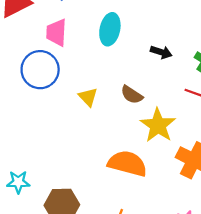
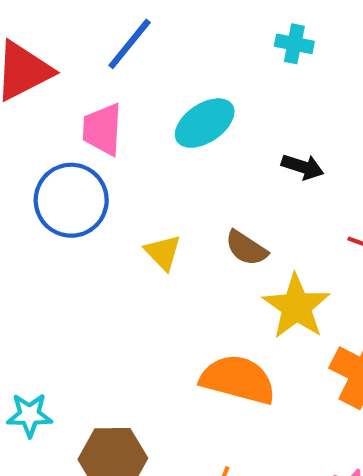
cyan ellipse: (110, 29) -> (205, 123), turned 44

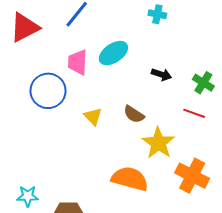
pink trapezoid: (102, 129) -> (78, 62), moved

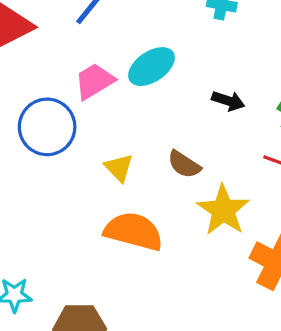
pink trapezoid: (78, 62) -> (94, 81), turned 56
orange semicircle: (130, 179) -> (134, 231), moved

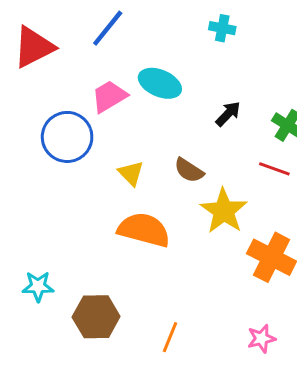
cyan ellipse: (151, 67) -> (160, 83), turned 57
black arrow: (228, 101) -> (228, 114), turned -64

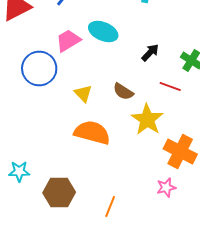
red line: (274, 169) -> (170, 86), moved
pink star: (261, 339) -> (166, 188), moved

